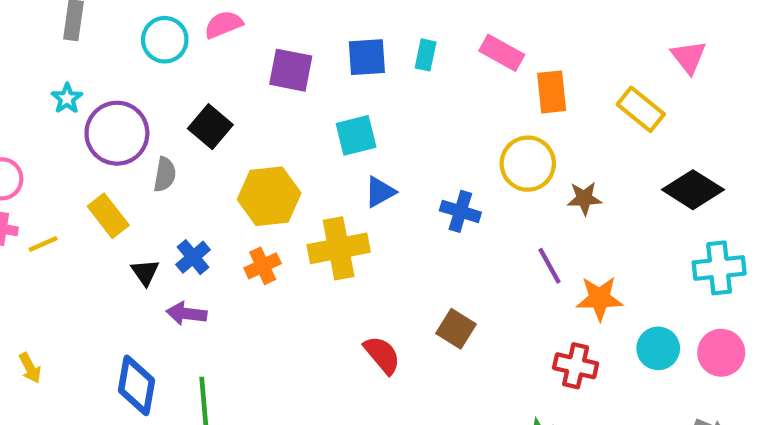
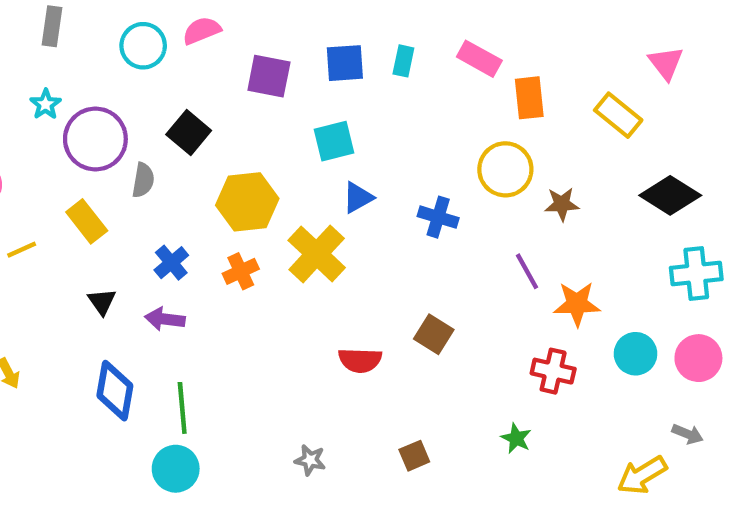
yellow cross: (339, 248) -> (317, 254), turned -36
black triangle: (145, 272) -> (102, 302), moved
red semicircle: (382, 355) -> (360, 360), turned 132

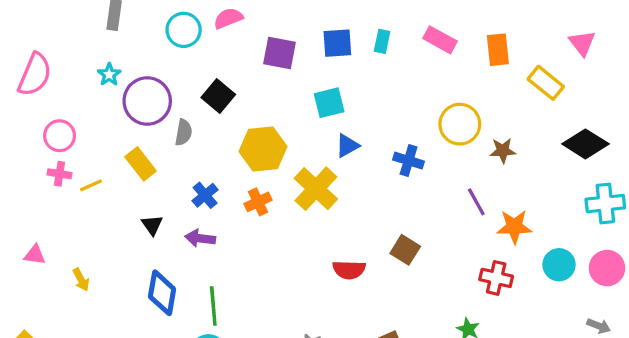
orange rectangle: (529, 98) -> (498, 50), moved

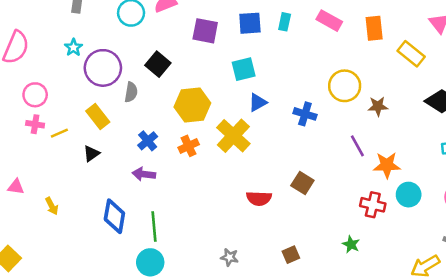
black triangle: (152, 225) -> (91, 154), moved, turned 30
cyan circle: (559, 265) -> (409, 195), moved

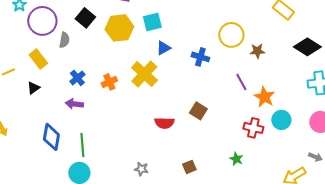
yellow hexagon: (192, 105) -> (119, 28), moved
orange star: (387, 165) -> (264, 97), turned 30

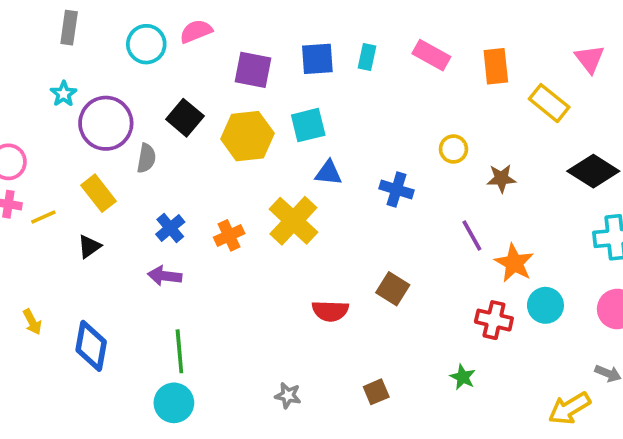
yellow circle: (231, 35) -> (453, 149), size x0.6
blue triangle: (163, 48) -> (328, 173), turned 35
blue diamond: (51, 137) -> (91, 346), moved

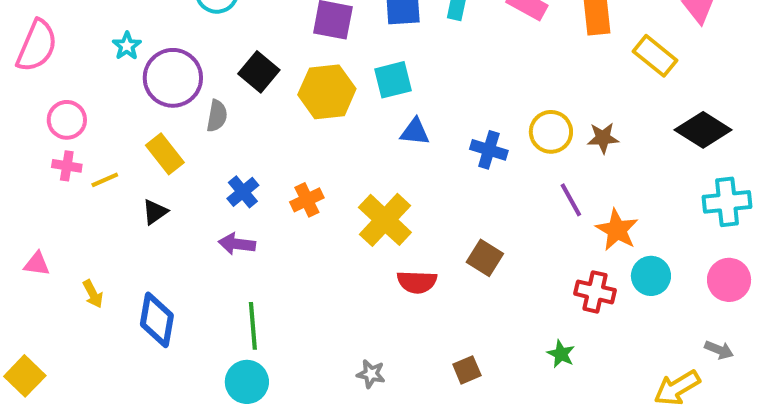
yellow circle: (453, 149) -> (551, 132), moved, size x1.4
yellow cross: (293, 221) -> (385, 220), moved

